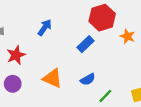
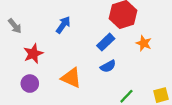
orange star: (127, 36) -> (144, 43), moved
blue semicircle: (88, 79) -> (108, 66), moved

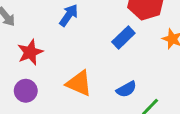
blue semicircle: (108, 66) -> (126, 89), moved

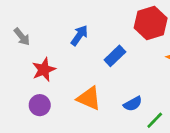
blue rectangle: (123, 37) -> (115, 56), moved

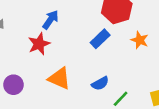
blue rectangle: (115, 56) -> (100, 39), moved
red star: (44, 70) -> (39, 44), moved

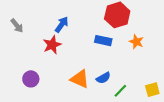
blue rectangle: (100, 39) -> (103, 41), turned 56
orange triangle: (59, 78) -> (80, 79), moved

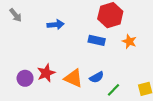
blue arrow: (62, 25) -> (56, 25), turned 49
gray arrow: (17, 26) -> (16, 15), moved
red star: (52, 45) -> (46, 73), moved

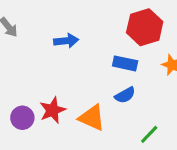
blue semicircle: (97, 77) -> (125, 95), moved

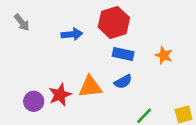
red hexagon: (145, 27) -> (114, 22), moved
orange triangle: (92, 118) -> (90, 87), moved, turned -30

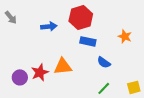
orange star: (164, 55) -> (125, 36), moved
blue semicircle: (123, 82) -> (104, 62), moved, turned 64

